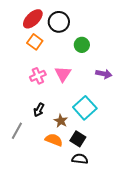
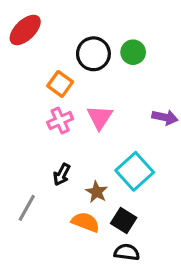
red ellipse: (33, 19) -> (25, 30), moved
black circle: (59, 22) -> (93, 54), moved
orange square: (35, 42) -> (60, 84), moved
green circle: (82, 45) -> (133, 52), moved

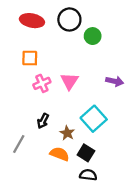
red ellipse: (25, 30) -> (32, 21), moved, turned 55
black circle: (93, 54) -> (69, 19), moved
orange square: (60, 84) -> (30, 58), moved, turned -35

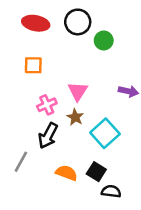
pink cross: (42, 83) -> (47, 105), moved
black arrow: (43, 121) -> (48, 136), size x1.5
brown star: (67, 133) -> (75, 117), moved
black semicircle: (88, 175) -> (111, 191), moved

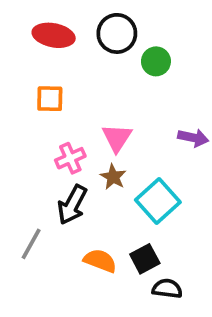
black square: (96, 172) -> (145, 259), turned 30

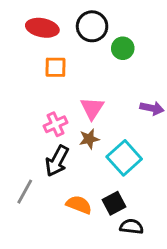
orange square: (50, 99) -> (55, 67), moved
brown star: (113, 177) -> (89, 139), turned 30

